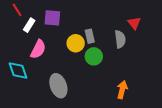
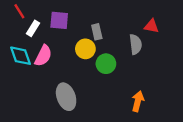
red triangle: (134, 23) -> (151, 26), turned -40
gray rectangle: (90, 36) -> (97, 32), moved
cyan diamond: (18, 71) -> (20, 56), moved

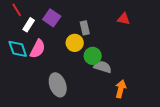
purple square: (59, 20) -> (52, 18), turned 30
red triangle: (151, 26) -> (124, 19), moved
gray semicircle: (136, 44) -> (103, 67), moved, turned -66

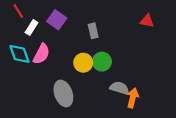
red triangle: (124, 19) -> (147, 21), moved
yellow circle: (75, 43) -> (83, 63), moved
gray semicircle: (103, 67) -> (120, 88), moved

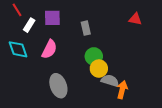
purple square: (57, 20) -> (52, 18), turned -36
pink semicircle: (41, 54) -> (49, 49), moved
yellow circle: (83, 63) -> (99, 69), moved

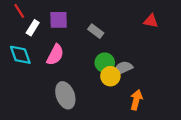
gray rectangle: (86, 28) -> (96, 31), turned -40
gray semicircle: (110, 81) -> (123, 68), moved, turned -42

